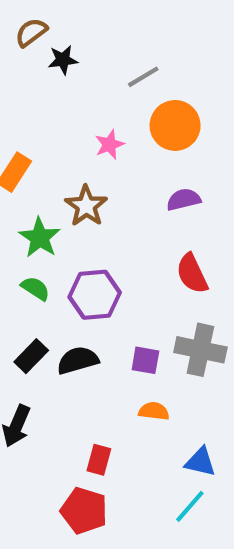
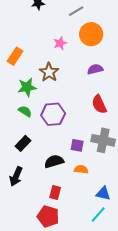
green star: (40, 238) -> (27, 87), turned 30
black semicircle: (78, 360) -> (54, 161), moved

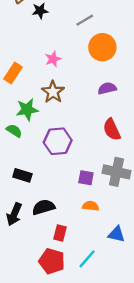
pink star: (60, 43) -> (53, 59), moved
green semicircle: (25, 111) -> (14, 131), moved
black rectangle: (23, 143) -> (22, 175), turned 63
black semicircle: (54, 161) -> (44, 207), moved
cyan line: (98, 214) -> (87, 259), moved

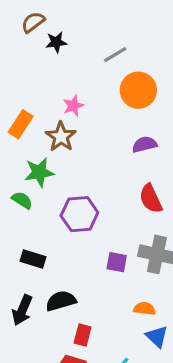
brown star: (53, 92) -> (61, 137), moved
orange semicircle: (91, 206) -> (145, 309), moved
blue triangle: (116, 234) -> (157, 336), turned 30

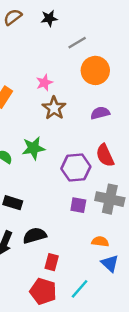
black star: (56, 42) -> (49, 18), moved
brown star: (61, 137) -> (54, 108), moved
green star: (39, 172) -> (33, 148), moved
purple hexagon: (79, 214) -> (76, 168), moved

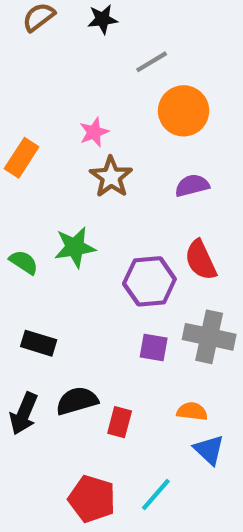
red rectangle: (52, 262) -> (120, 422), moved

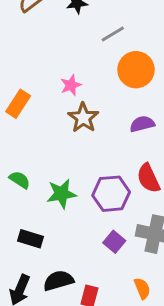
green star: (75, 247) -> (62, 194), moved
purple square: (154, 347) -> (114, 242), turned 30
orange semicircle: (192, 411) -> (142, 288), turned 60

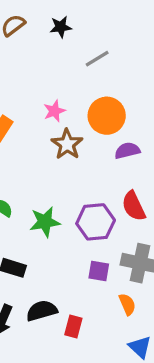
orange circle: (136, 70) -> (107, 116), moved
purple square: (114, 242) -> (99, 271), turned -30
orange semicircle: (142, 288) -> (127, 304), moved

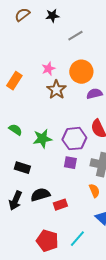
purple square: (99, 271) -> (70, 163), moved
red rectangle: (73, 326) -> (60, 205), turned 56

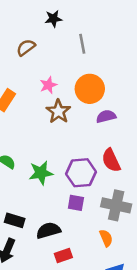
brown semicircle: (22, 15) -> (26, 47), moved
gray line: (75, 36) -> (82, 44), turned -70
black rectangle: (22, 168) -> (15, 220), moved
black semicircle: (40, 195) -> (48, 230), moved

